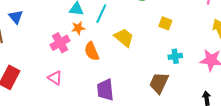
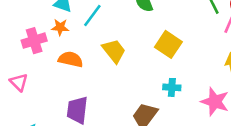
yellow square: (165, 23) -> (168, 44), size x1.5
orange semicircle: (92, 51) -> (71, 59), turned 114

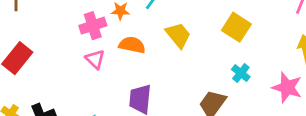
pink triangle: (19, 82) -> (95, 59), moved
cyan cross: (172, 87) -> (241, 73), turned 36

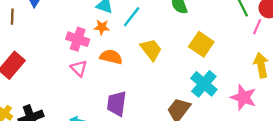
pink cross: (93, 26) -> (78, 39), turned 35
cyan cross: (241, 73) -> (204, 84), size x1.6

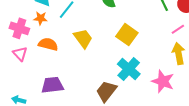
pink line: (257, 27) -> (178, 29), moved, turned 32
purple trapezoid: (117, 104) -> (52, 85), turned 75

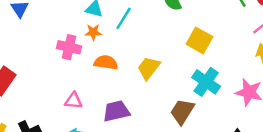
yellow trapezoid: (83, 38) -> (149, 68), moved, turned -100
pink triangle: (20, 54) -> (73, 101), moved, turned -35

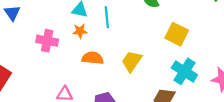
cyan line: (124, 18) -> (107, 17), turned -35
pink cross: (69, 47) -> (47, 41), moved

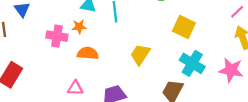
orange star: (80, 31) -> (79, 27), moved
orange semicircle: (93, 58) -> (88, 53), moved

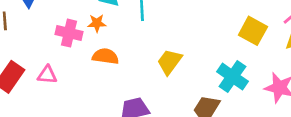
yellow square: (184, 27) -> (253, 31), moved
pink triangle: (75, 88) -> (47, 75), moved

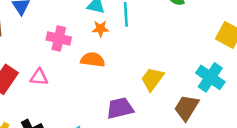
orange star: (97, 23) -> (100, 29), moved
yellow trapezoid: (170, 62) -> (152, 79), moved

